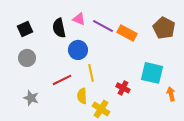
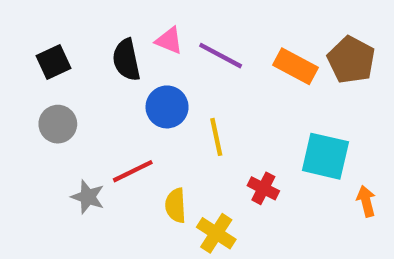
orange rectangle: (127, 33) -> (296, 66), moved
yellow line: (91, 73) -> (216, 137), moved
gray star: (31, 98) -> (88, 197), moved

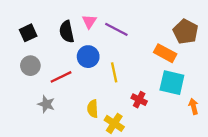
pink triangle: (169, 41) -> (89, 21), turned 42
orange rectangle: (296, 66) -> (165, 53), moved
red line: (133, 171) -> (61, 77), moved

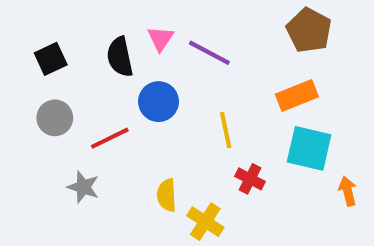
brown pentagon: (186, 32) -> (309, 30), moved
orange rectangle: (165, 53) -> (297, 95), turned -50
yellow line: (114, 72) -> (226, 130), moved

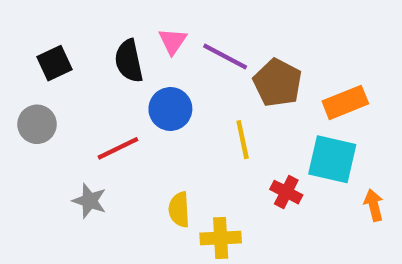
brown pentagon: (309, 30) -> (278, 83), moved
orange rectangle: (297, 95) -> (345, 102), moved
gray circle: (55, 118) -> (37, 124), moved
red cross: (250, 179) -> (286, 192), moved
yellow cross: (205, 222) -> (221, 238), turned -36

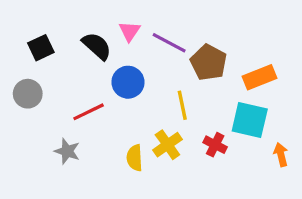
black semicircle: (129, 61) -> (97, 46), turned 144
yellow cross: (221, 238) -> (167, 145), moved, turned -32

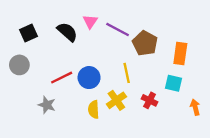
orange rectangle: (259, 77) -> (180, 54), turned -60
blue circle: (128, 82) -> (89, 78), moved
cyan square: (250, 120) -> (173, 83), size x0.7

